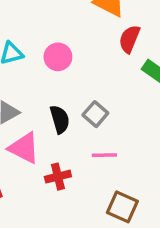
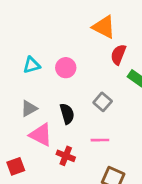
gray square: (95, 114) -> (103, 102), moved
red cross: (58, 177) -> (66, 156), turned 36

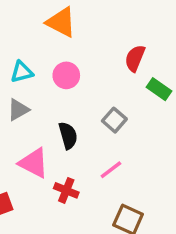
orange triangle: (104, 27) -> (61, 22), moved
gray triangle: (29, 108) -> (18, 110), moved
pink line: (100, 140) -> (111, 170), turned -36

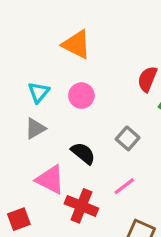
cyan triangle: (22, 72) -> (39, 92), turned -35
black semicircle: (68, 135) -> (83, 153), turned -35
red cross: (66, 190) -> (81, 206), size x1.4

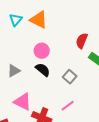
cyan triangle: (39, 92) -> (16, 20), moved
black semicircle: (83, 153) -> (43, 70), moved

